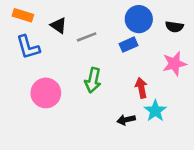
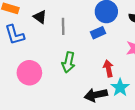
gray line: (87, 37) -> (63, 26), turned -70
black arrow: (126, 120) -> (96, 95), size x1.5

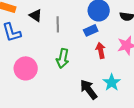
red arrow: (108, 69) -> (101, 50), moved
black arrow: (96, 95) -> (89, 89), turned 65

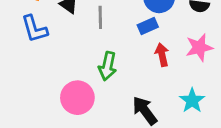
pink circle: (26, 68) -> (77, 98), moved
cyan star: (112, 82) -> (192, 101), moved

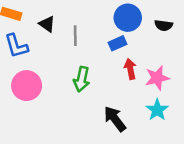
pink star: (199, 47) -> (157, 78), moved
pink circle: (77, 98) -> (27, 86), moved

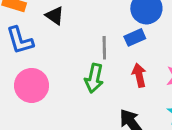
gray line: (75, 36) -> (104, 48), moved
red arrow: (130, 69) -> (139, 75), moved

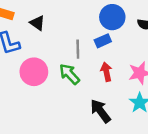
green arrow: (94, 78) -> (70, 74), turned 125
pink circle: (32, 85) -> (34, 72), moved

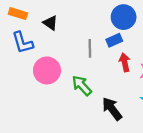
red arrow: (106, 72) -> (125, 62), moved
green arrow: (70, 74) -> (82, 86), moved

